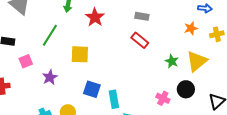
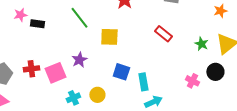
green line: (50, 35) -> (79, 18), turned -70
red rectangle: (140, 40) -> (163, 34), moved
pink square: (26, 61) -> (55, 73), moved, size x1.5

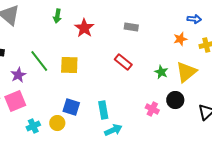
green line: (79, 18) -> (39, 61), moved
purple star: (79, 60) -> (18, 75), moved
blue square: (121, 72) -> (71, 107), moved

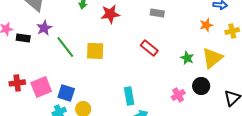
red star: (84, 28) -> (110, 14), turned 30
purple star: (18, 75) -> (44, 28), moved
blue square: (71, 107) -> (66, 93), moved
pink cross: (152, 109) -> (178, 95), turned 32

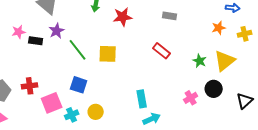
pink square: (41, 87) -> (52, 103), moved
blue square: (66, 93) -> (79, 85), moved

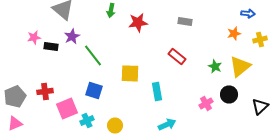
yellow square: (108, 54) -> (130, 73), moved
cyan rectangle: (142, 99) -> (157, 91), moved
yellow circle: (96, 112) -> (115, 125), moved

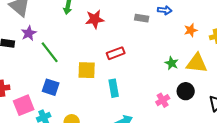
blue arrow: (248, 13) -> (165, 10), moved
red rectangle: (177, 56) -> (116, 53), moved, turned -60
yellow triangle: (240, 66) -> (197, 63), turned 45

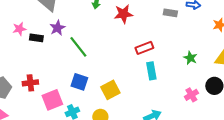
green star: (172, 63) -> (190, 58), moved
yellow square: (87, 70) -> (110, 90), moved, turned -30
cyan rectangle: (114, 88) -> (151, 71), moved

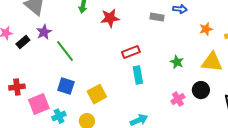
black rectangle: (36, 38) -> (23, 42), turned -48

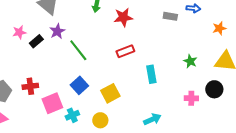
red rectangle: (131, 52) -> (125, 51), moved
blue square: (66, 86) -> (79, 85), turned 30
pink cross: (178, 99) -> (191, 98), turned 32

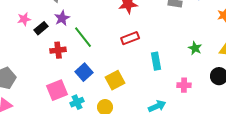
red cross: (30, 86) -> (58, 50), moved
pink cross: (191, 98) -> (184, 85), moved

